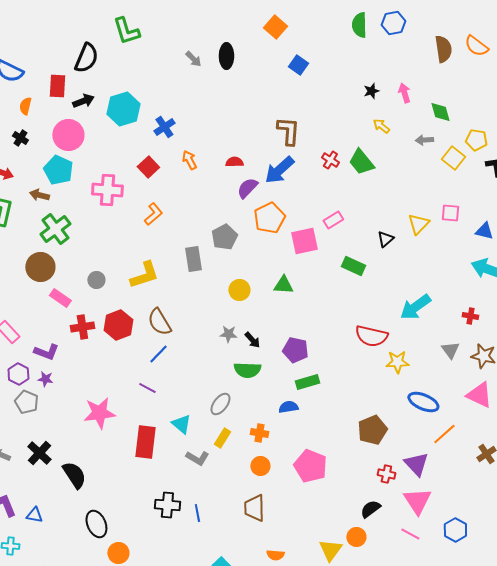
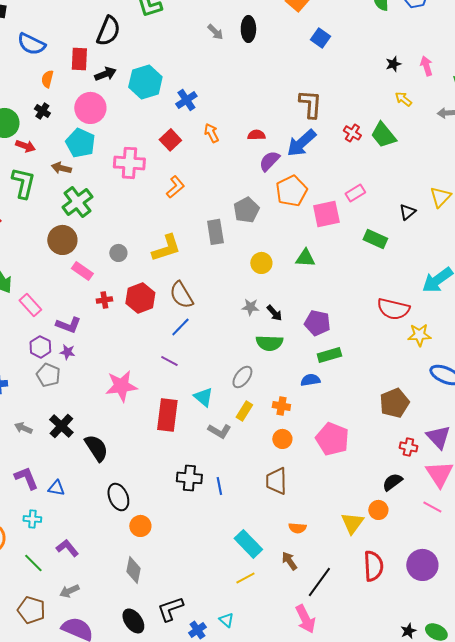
red cross: (82, 327) -> (104, 300), size x0.7

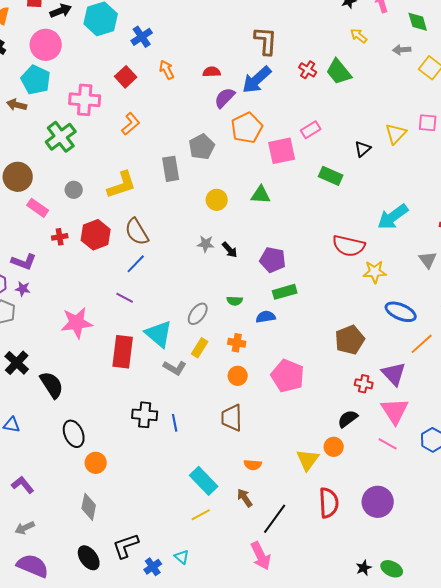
green cross: (77, 202) -> (61, 137), moved
green semicircle: (269, 343) -> (235, 301), moved, size x0.6
cyan triangle: (203, 397) -> (159, 334), size x1.4

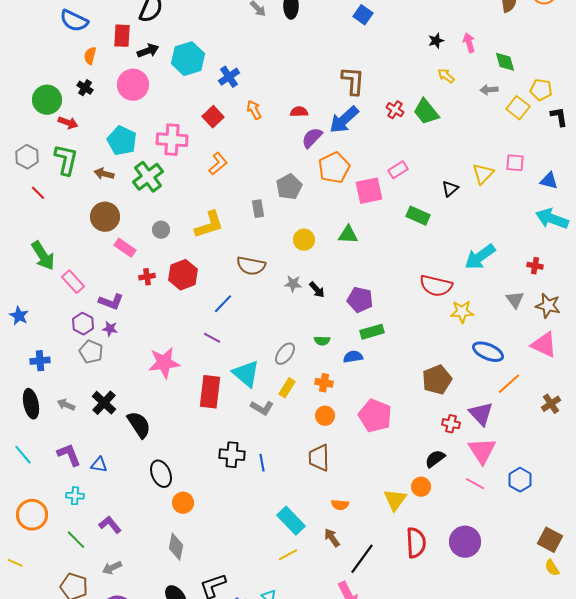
cyan pentagon: (36, 80) -> (122, 141), moved
brown arrow: (17, 105) -> (104, 174), moved
gray rectangle: (171, 169) -> (258, 209), size x0.7
brown semicircle: (137, 232) -> (251, 266), moved, turned -48

